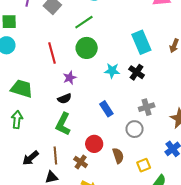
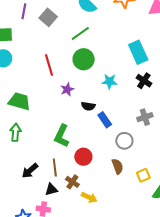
black cross: (137, 72) -> (144, 81), moved
black semicircle: (65, 99) -> (88, 106), moved, turned 32
gray circle: (135, 129) -> (124, 141), moved
red circle: (94, 144) -> (83, 157), moved
brown cross: (81, 162) -> (72, 182), moved

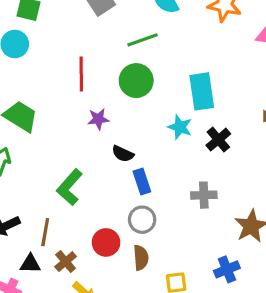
cyan rectangle: (138, 52) -> (202, 91), moved
cyan star: (110, 81) -> (180, 127), moved
gray circle: (124, 141) -> (142, 220), moved
red circle: (83, 157) -> (106, 242), moved

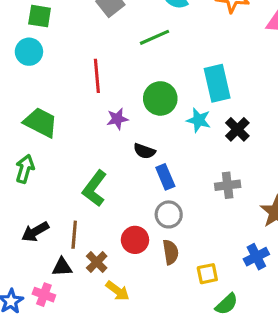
green circle: (136, 81) -> (160, 98), moved

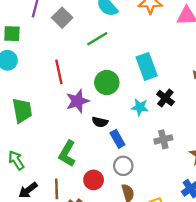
purple star: (117, 119) -> (77, 101), size x1.5
cyan star: (199, 120) -> (140, 107), moved
green trapezoid: (41, 122) -> (22, 111), turned 60
green arrow: (25, 169) -> (16, 160), moved, turned -42
red circle: (135, 240) -> (94, 180), moved

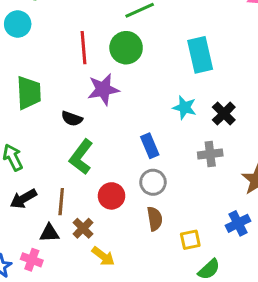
green circle: (107, 83) -> (126, 48), moved
black cross: (165, 98) -> (224, 114), moved
black semicircle: (100, 122) -> (72, 119), moved

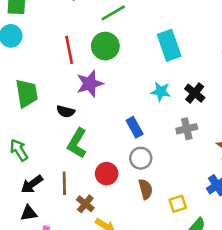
black triangle: (49, 233) -> (29, 213), moved

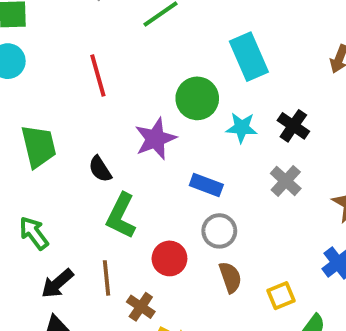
green circle: (105, 46) -> (197, 98), moved
purple star: (90, 84) -> (155, 139), moved
black semicircle: (66, 111) -> (100, 169), turned 48
blue rectangle: (135, 127) -> (206, 185), turned -36
gray cross: (187, 129) -> (286, 181), turned -30

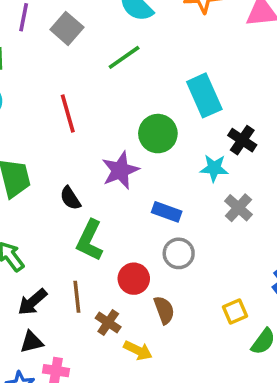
black cross: (293, 126) -> (242, 140), moved
cyan star: (242, 128) -> (214, 168), moved
brown semicircle: (230, 277) -> (164, 310), moved

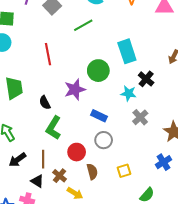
yellow square: (235, 312) -> (124, 171), moved
black triangle: (32, 342) -> (37, 181), moved, turned 40

